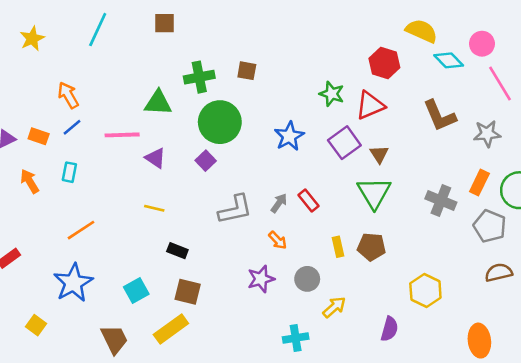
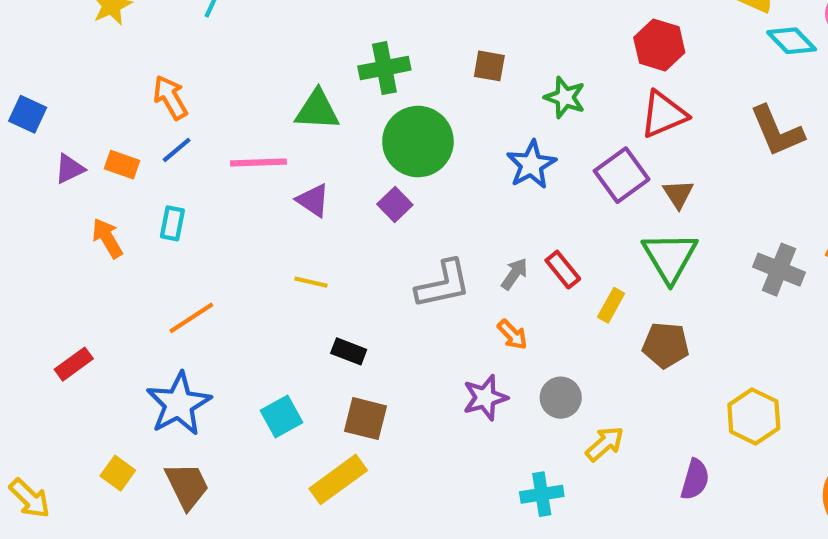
red hexagon: (384, 63) -> (659, 45), moved
brown square: (247, 71) -> (489, 66), moved
green star: (332, 94) -> (565, 97), moved
yellow rectangle: (338, 247) -> (611, 305), moved, turned 42
brown trapezoid: (114, 339) -> (187, 486), moved

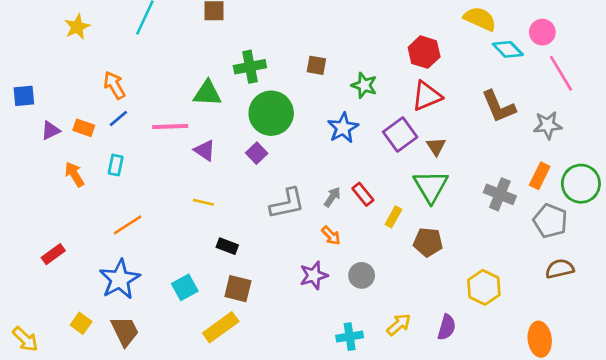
blue square: (28, 114) -> (24, 96), turned -30
yellow arrow: (605, 444) -> (399, 325), moved

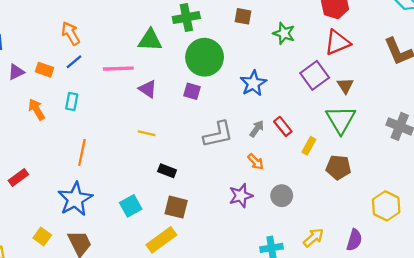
blue star: (343, 128) -> (253, 83), moved
purple square: (257, 153) -> (192, 91), turned -30
orange line: (128, 225) -> (82, 153), turned -45

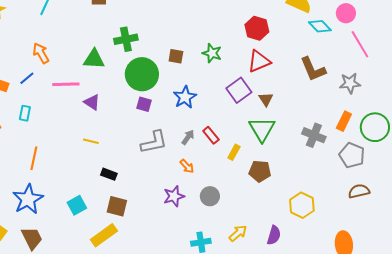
brown square: (243, 16) -> (176, 56), moved
orange arrow: (71, 33) -> (41, 53), moved
purple square: (192, 91) -> (144, 104), moved

